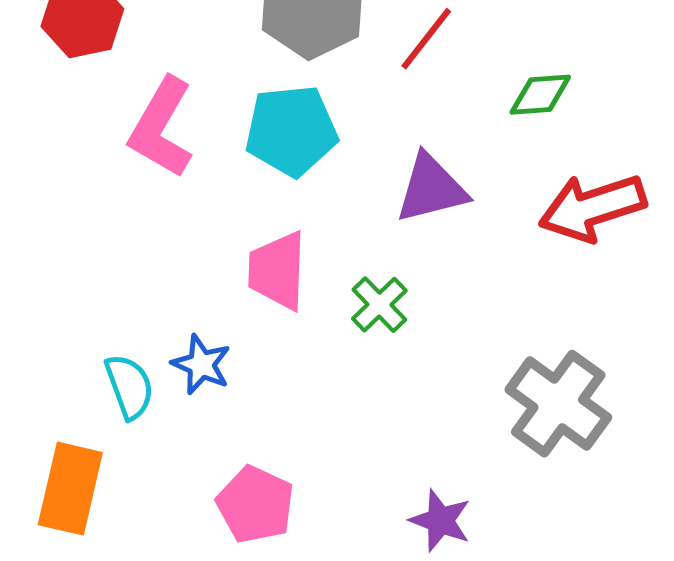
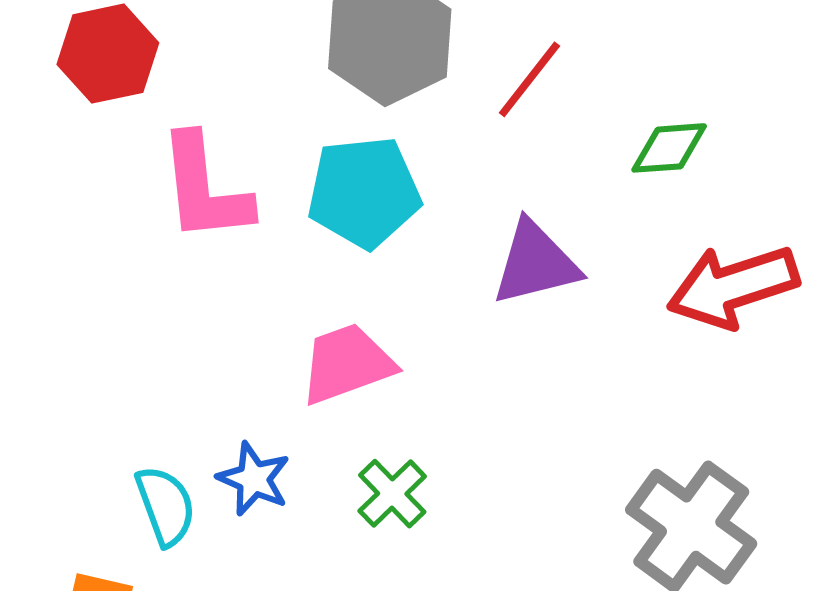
pink L-shape: (161, 128) -> (205, 188), turned -36
pink trapezoid: (277, 271) -> (347, 364), turned 68
green cross: (379, 305) -> (392, 494), moved

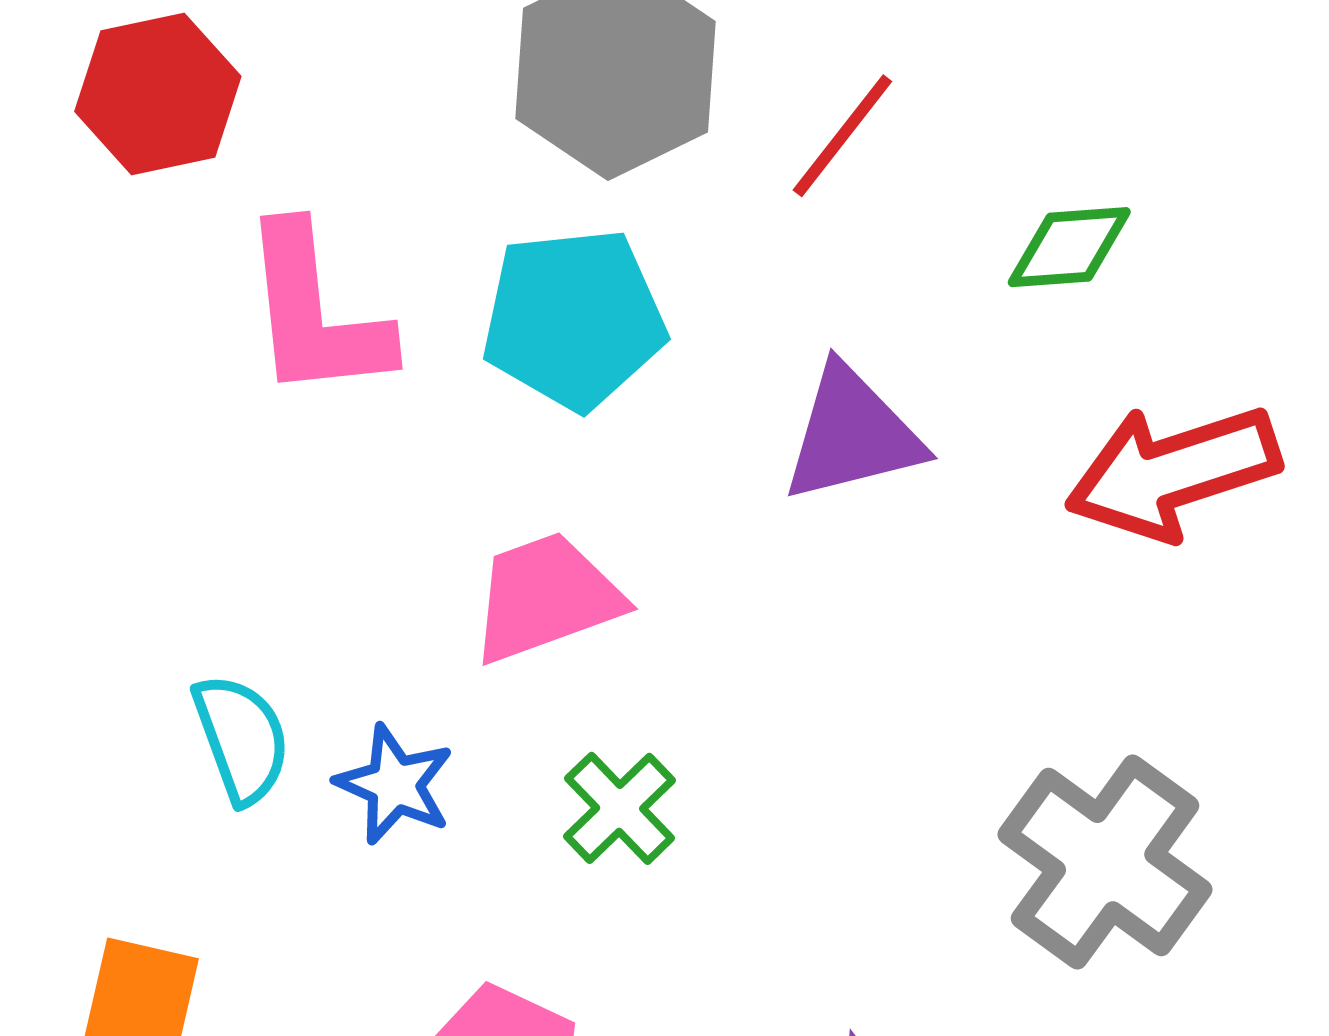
cyan semicircle: (165, 506) -> (241, 739), moved

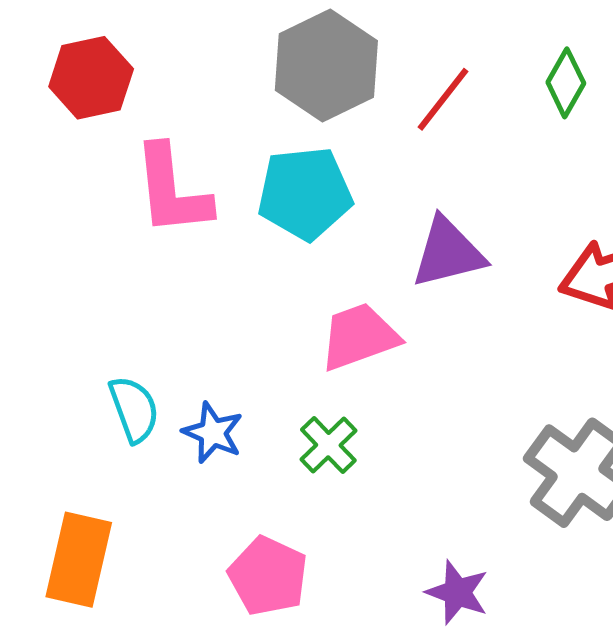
green diamond: (1069, 247) -> (566, 83), moved, turned -56
pink trapezoid: (546, 597) -> (359, 337), moved

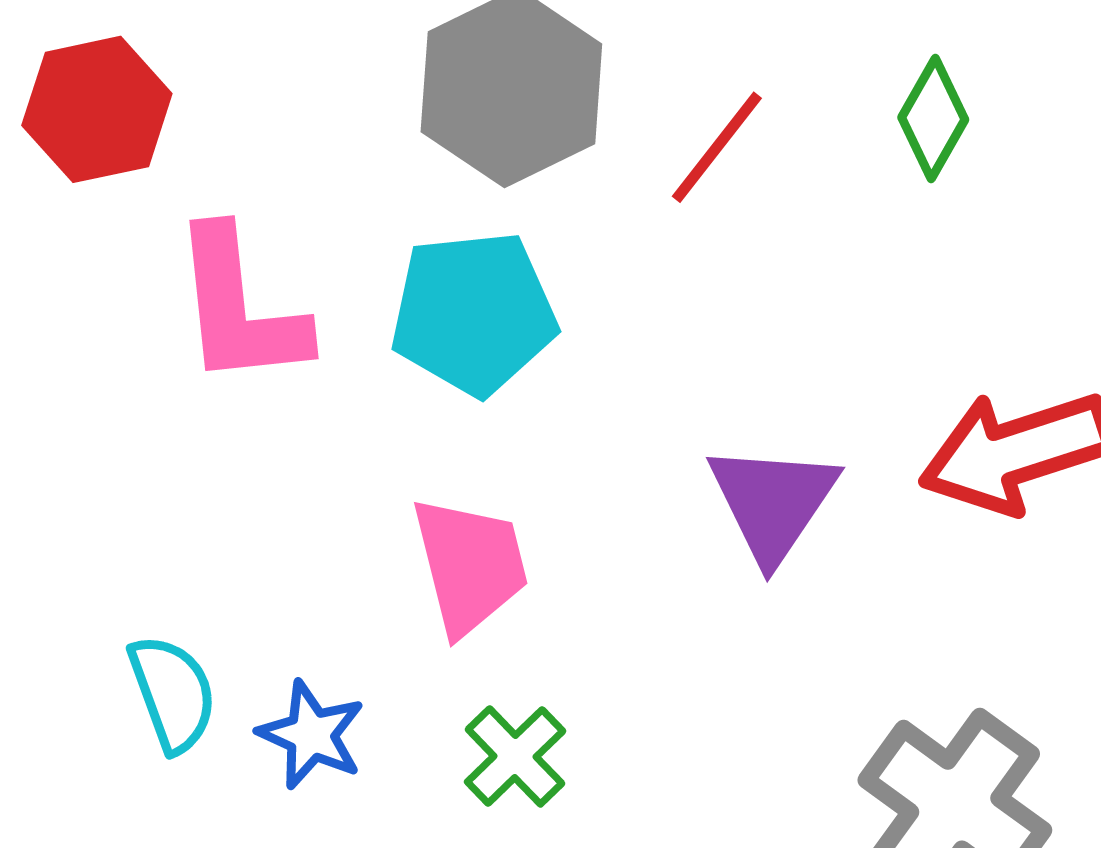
purple triangle: (448, 253) -> (773, 502), moved, turned -42
pink trapezoid: (359, 337) -> (470, 565), moved, turned 96

